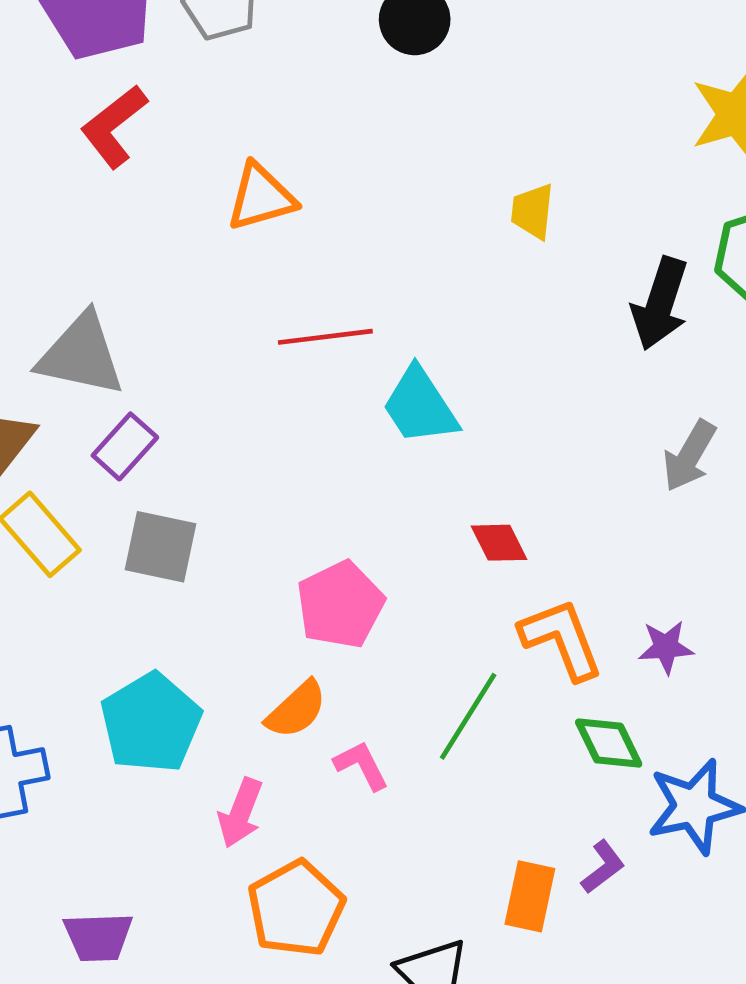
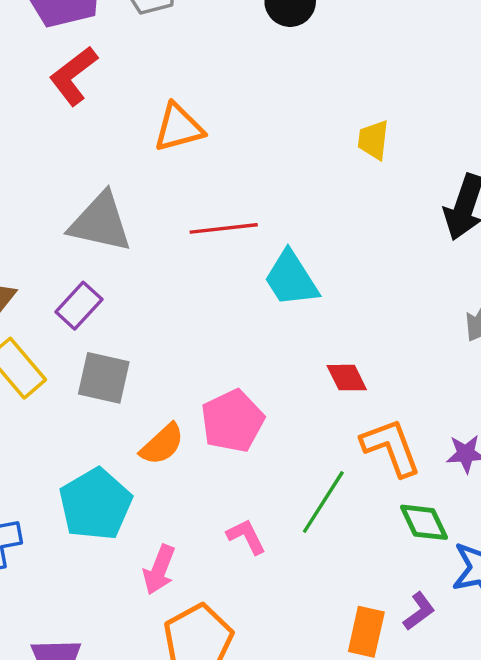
gray triangle: (81, 355) -> (100, 222), moved
orange semicircle: (296, 710) -> (162, 444), moved

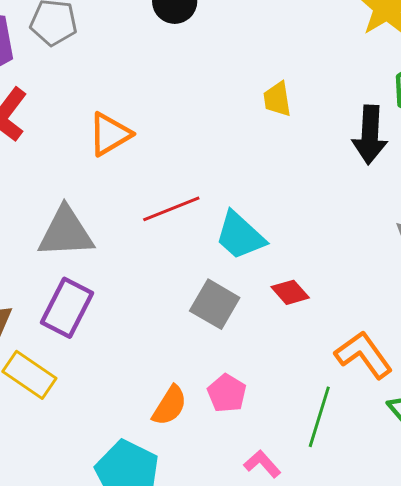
purple rectangle: (79, 306) -> (67, 308), size x1.4
gray square: (104, 378) -> (215, 304), moved, turned 33
red diamond: (347, 378) -> (290, 292), moved
pink pentagon: (232, 421) -> (227, 393), moved, size x0.7

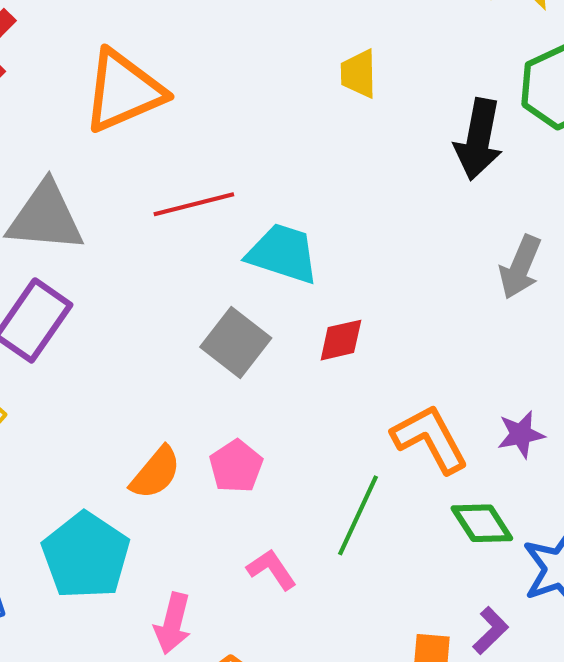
orange triangle: (110, 134) -> (123, 91), size x1.4
cyan trapezoid: (240, 236) -> (283, 254), turned 148
red diamond: (290, 292) -> (341, 340), turned -69

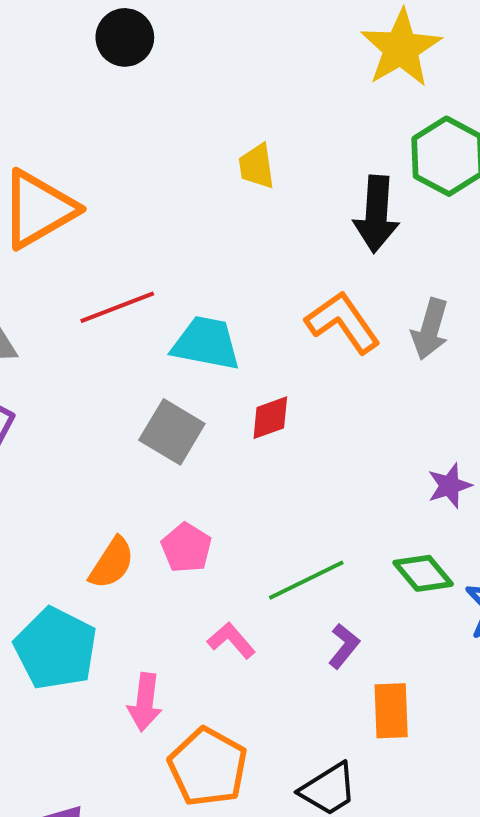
orange L-shape: (430, 439) -> (343, 322), moved
green line: (358, 515) -> (306, 580), turned 46
purple L-shape: (491, 631) -> (344, 646), moved

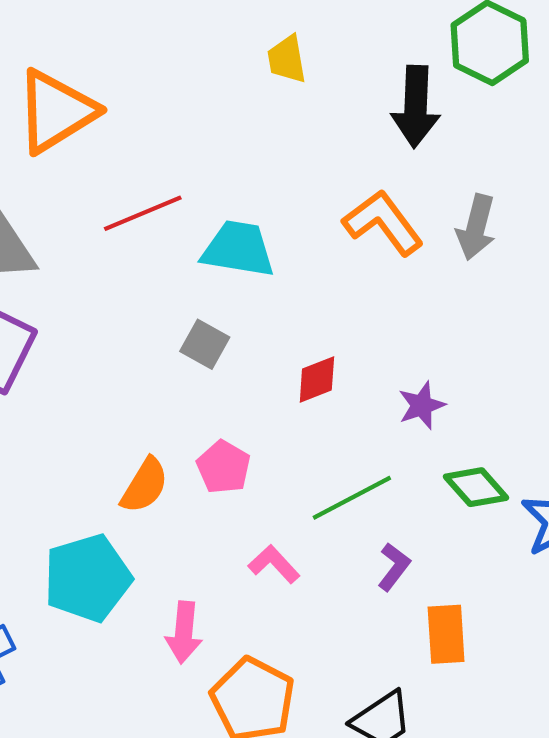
red diamond: (270, 418) -> (317, 379), moved
gray square: (172, 432) -> (205, 344), size x0.7
purple star: (450, 486) -> (422, 405), moved
cyan pentagon: (56, 649) -> (87, 578), turned 30

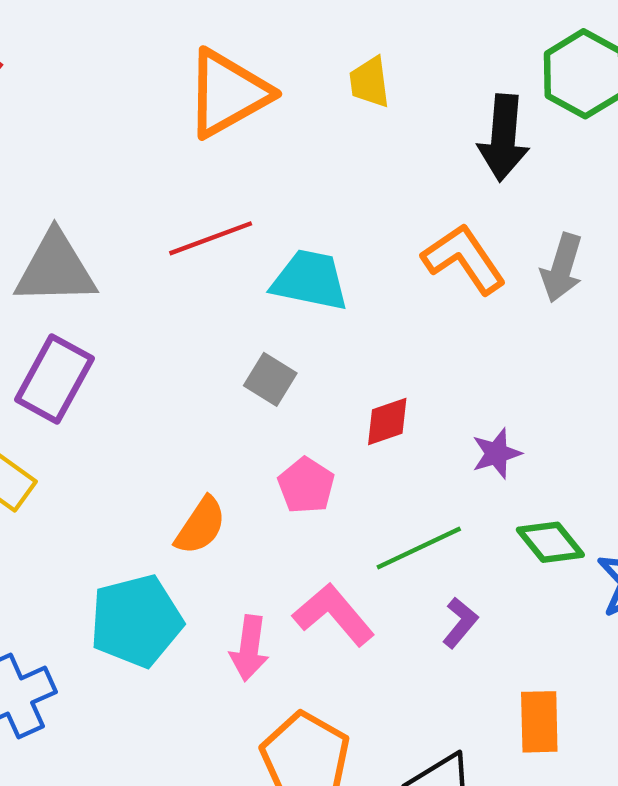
orange triangle: (56, 111) -> (228, 93), moved
pink pentagon: (224, 467) -> (306, 485), moved
pink L-shape: (274, 564) -> (334, 615), size x1.5
pink arrow: (184, 632) -> (249, 648), moved
orange rectangle: (446, 634) -> (539, 722), moved

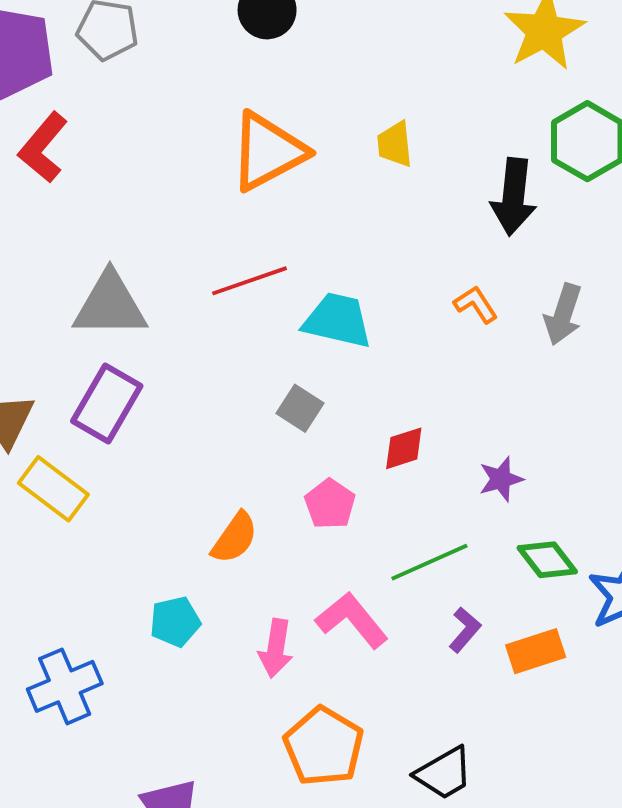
orange L-shape: (464, 259) -> (476, 304), size x0.6
cyan pentagon: (136, 621) -> (175, 622), size x0.6
orange rectangle: (539, 722) -> (536, 651), moved, turned 72

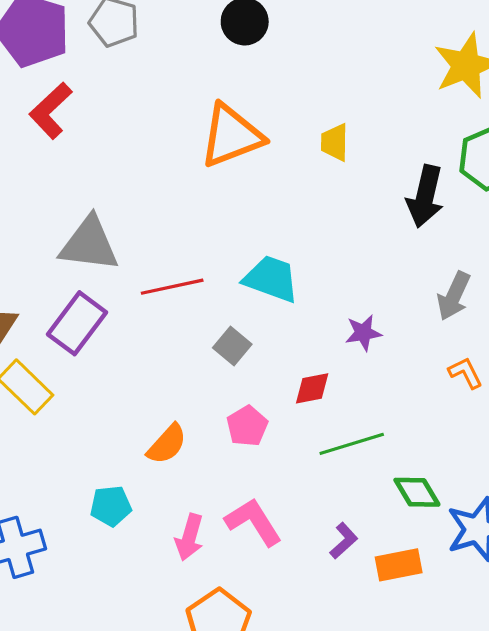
red line: (249, 281) -> (172, 287), moved
orange L-shape: (476, 304) -> (466, 373), moved
purple star: (501, 479) -> (363, 333), moved
green line: (429, 562) -> (352, 444), moved

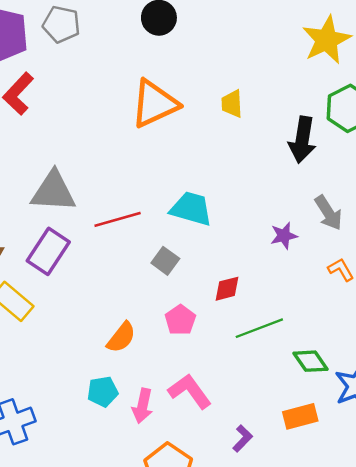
gray arrow: (454, 296) -> (328, 213), turned -54
purple star: (363, 333) -> (284, 236), moved
cyan pentagon: (111, 506) -> (103, 392), moved
purple L-shape: (344, 541) -> (243, 438), moved

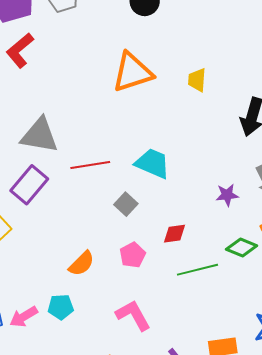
green diamond: (310, 361) -> (242, 247), moved, turned -40
pink arrow: (142, 406) -> (24, 317), moved, turned 40

